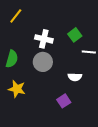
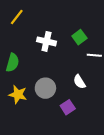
gray circle: (43, 62) -> (45, 88), moved
white semicircle: (75, 77) -> (79, 82), turned 56

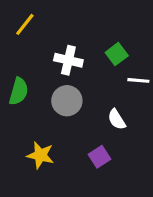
gray circle: (45, 88) -> (67, 101), moved
yellow star: (18, 94) -> (40, 155), moved

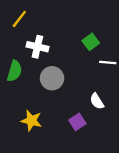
white cross: (68, 60) -> (37, 47), moved
white semicircle: (117, 119) -> (97, 101), moved

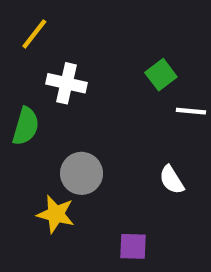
gray circle: (52, 78) -> (82, 173), moved
purple square: (77, 122) -> (133, 246), moved, turned 35

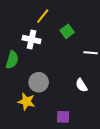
yellow line: (34, 34) -> (43, 16), moved
green square: (161, 75) -> (67, 31), moved

